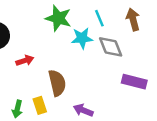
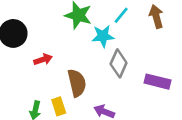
cyan line: (99, 18) -> (121, 15), turned 63
gray diamond: (111, 47) -> (119, 63), moved, turned 45

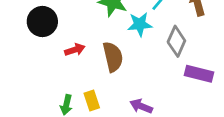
gray diamond: (119, 63) -> (176, 41), moved
brown semicircle: (77, 83) -> (113, 57), moved

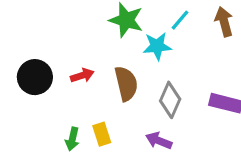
black circle: (42, 21) -> (35, 77), moved
gray diamond: (176, 41) -> (170, 100), moved

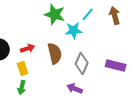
yellow rectangle: (102, 134) -> (23, 68), moved

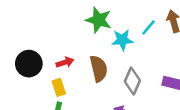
cyan line: (88, 14) -> (149, 27), moved

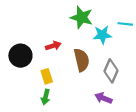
cyan line: (149, 27) -> (125, 24), turned 56
red arrow: (65, 62) -> (53, 46), moved

